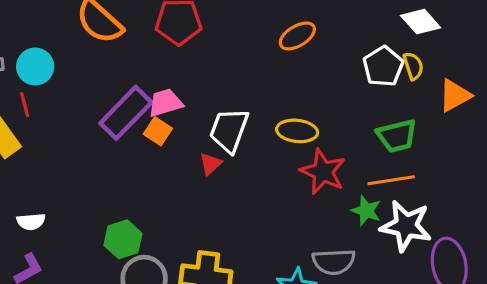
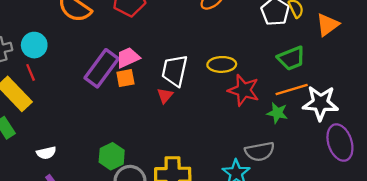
orange square: (158, 131) -> (125, 78), turned -36
white star: (406, 226) -> (320, 103), moved

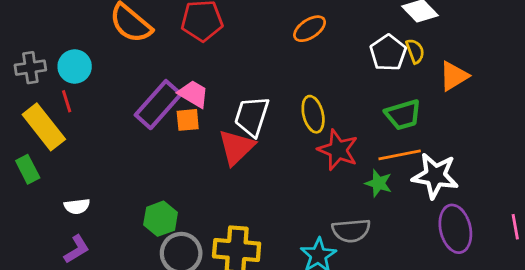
pink trapezoid: (128, 58) -> (193, 94), turned 50
yellow ellipse: (222, 64) -> (313, 114), turned 72
red triangle: (165, 95) -> (236, 147), size x1.8

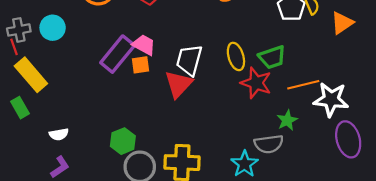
red line: (67, 101) -> (14, 47), moved
green trapezoid: (403, 115) -> (272, 57), moved
green star: (378, 183) -> (287, 120), moved, turned 30

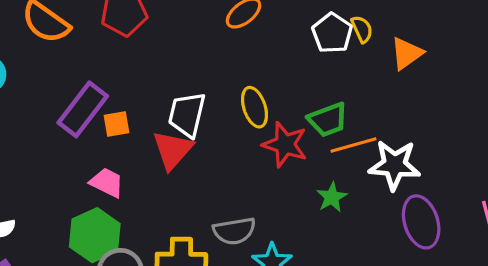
pink trapezoid: (144, 45) -> (107, 183), moved
green trapezoid: (272, 57) -> (328, 120), moved
green hexagon: (123, 141) -> (95, 235), size x1.4
gray semicircle: (269, 144) -> (234, 231), moved

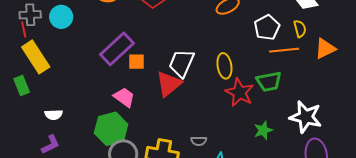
white pentagon: (332, 33) -> (267, 27), moved
orange line: (354, 145) -> (284, 50), moved
gray semicircle: (234, 231) -> (199, 141), size x0.6

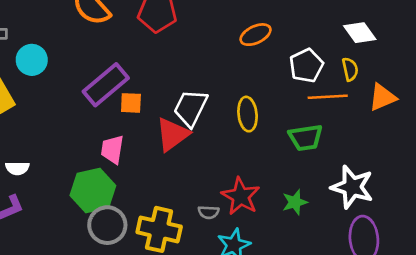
cyan circle: (61, 17) -> (32, 60), moved
red star: (239, 92) -> (241, 196), moved
pink trapezoid: (124, 97) -> (112, 149), turned -120

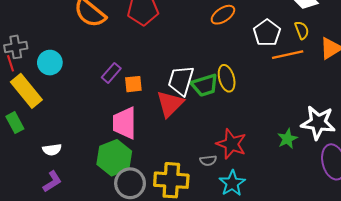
purple rectangle: (106, 85) -> (111, 73), size x0.6
green trapezoid: (306, 138) -> (205, 85), moved
pink trapezoid: (112, 149) -> (125, 123), size x1.4
green star: (295, 202) -> (287, 139), moved

